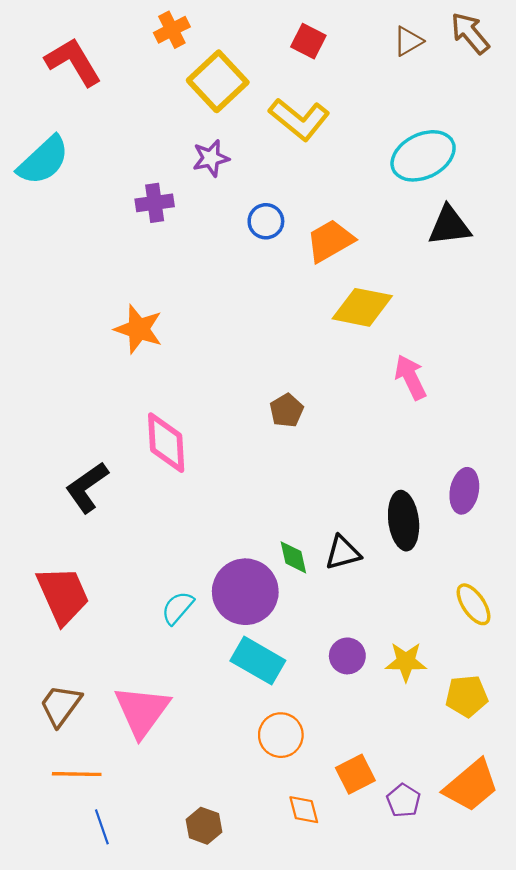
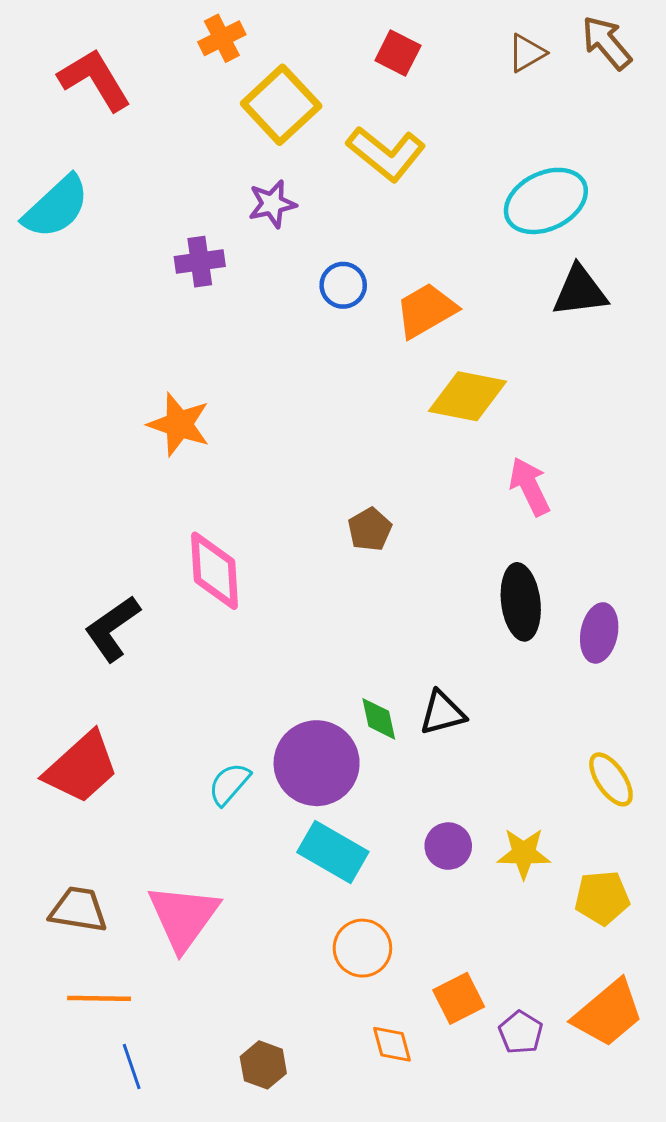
black ellipse: (404, 521) -> (521, 602), moved
red trapezoid: (63, 595) -> (81, 768), turned 72
brown trapezoid: (61, 705) -> (78, 910), turned 63

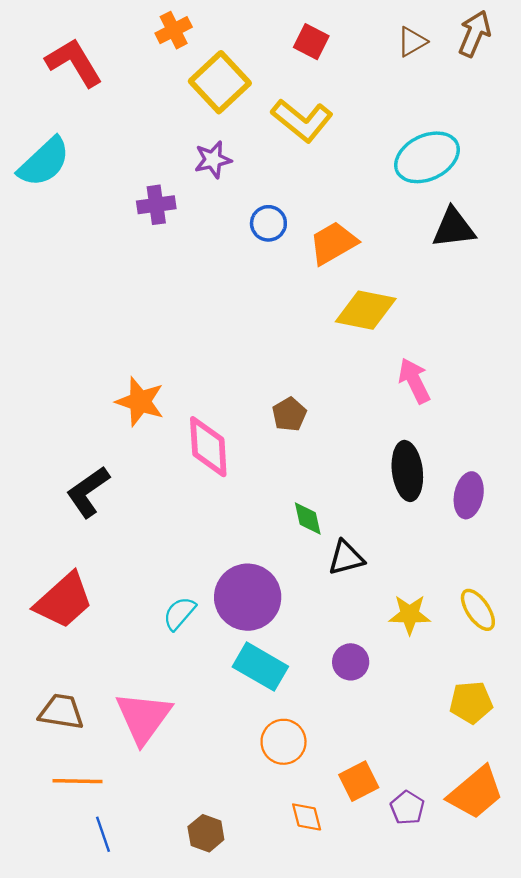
brown arrow: (607, 43) -> (474, 34), turned 63
orange star: (179, 424) -> (140, 402), moved
pink diamond: (214, 571) -> (208, 447), moved
green diamond: (379, 719) -> (308, 518), moved
yellow star: (524, 853) -> (410, 614), moved

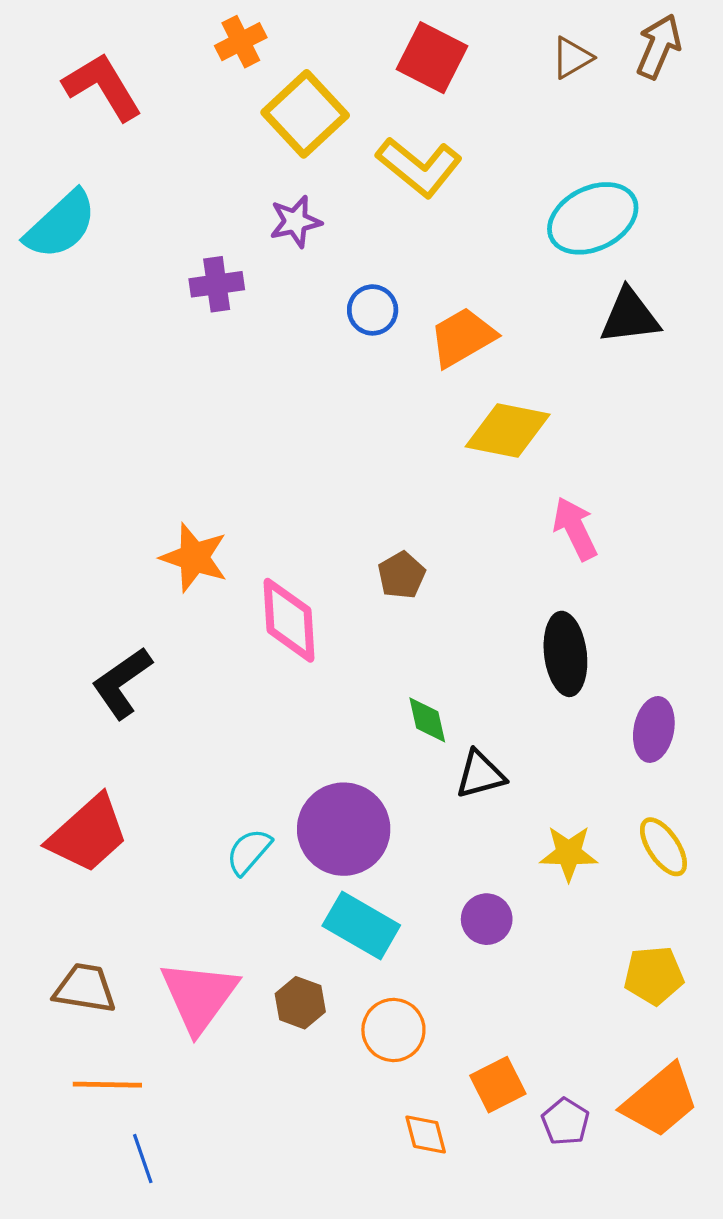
red square: (311, 42) -> (432, 58), size x1.4
purple ellipse: (469, 495) -> (654, 729), moved
brown hexagon: (206, 833) -> (300, 1003), moved

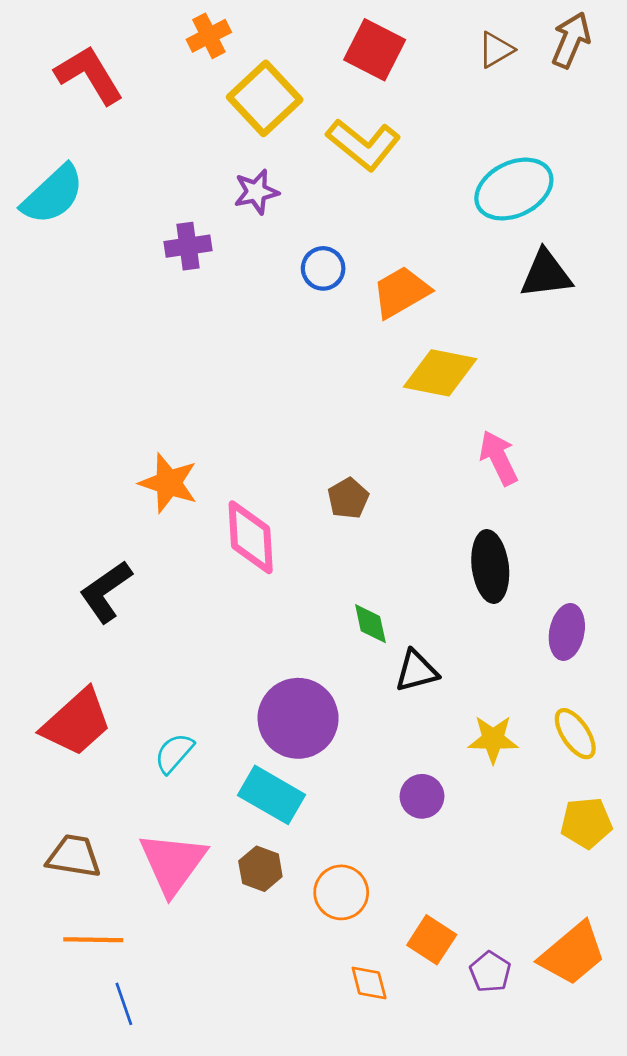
cyan semicircle: (249, 852) -> (174, 753), moved
cyan rectangle: (361, 926) -> (272, 795), moved
yellow pentagon: (654, 975) -> (586, 823), moved
orange square: (498, 1085) -> (432, 940), turned -30

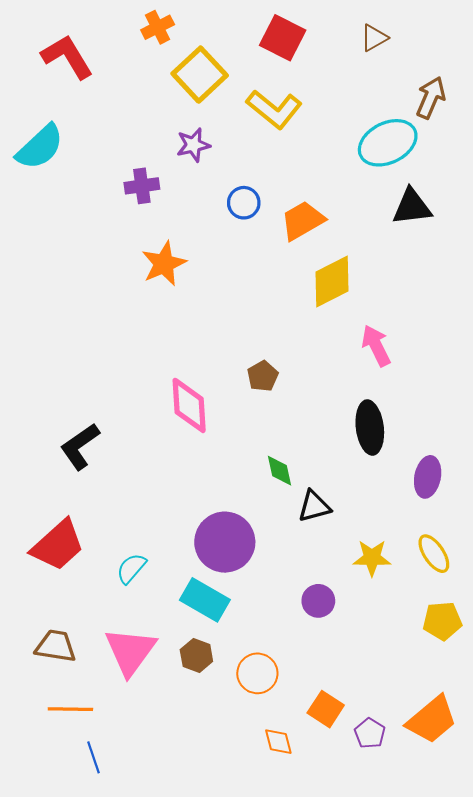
brown arrow: (571, 40) -> (431, 98), moved
yellow diamond: (440, 373) -> (332, 282), turned -38
orange star: (168, 483) -> (164, 264), moved, turned 30

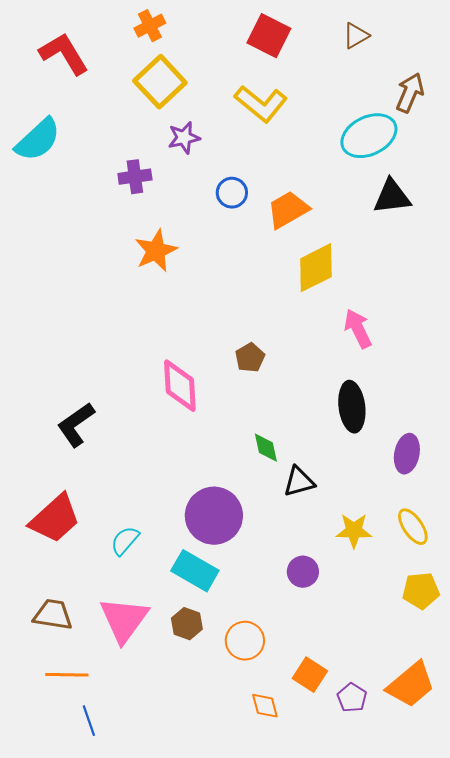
yellow square: (200, 75) -> (160, 82), moved

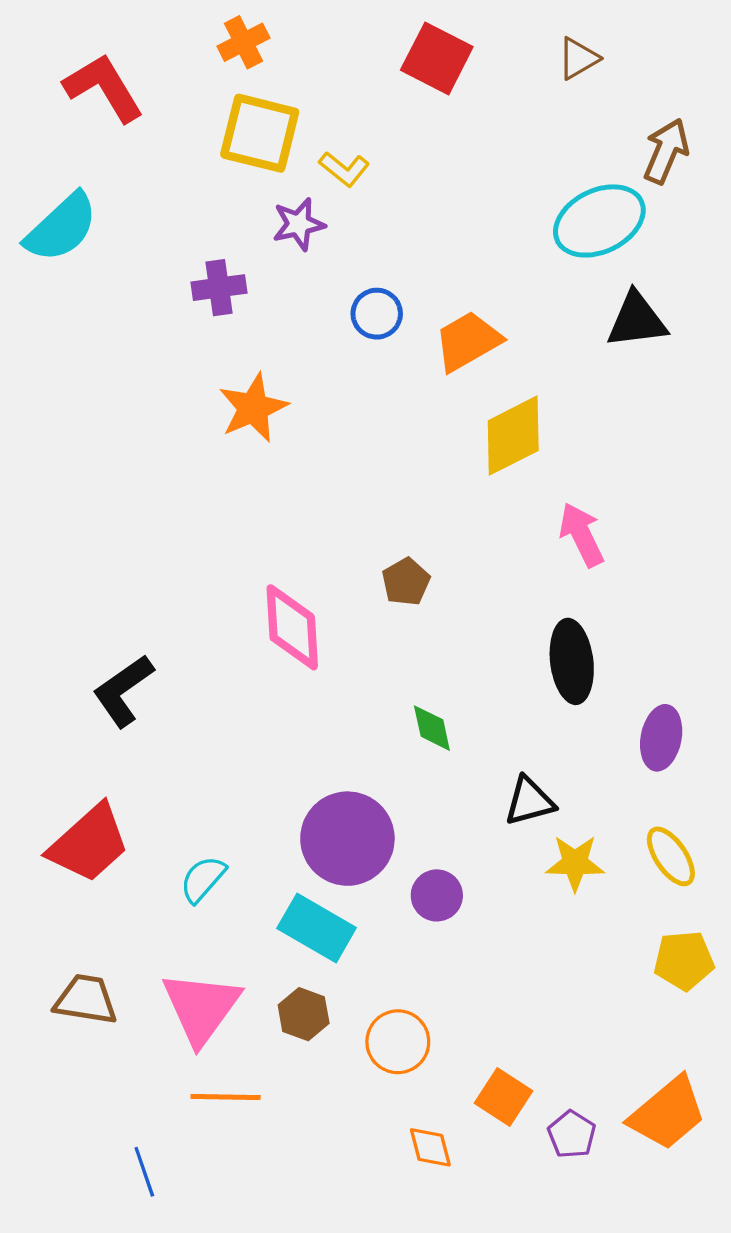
yellow square: (160, 82) -> (260, 133), turned -33
yellow L-shape: (261, 104) -> (344, 169), moved, size x0.6
black triangle: (299, 482) -> (529, 801), moved
purple circle: (303, 572) -> (437, 895), moved
orange line: (67, 675) -> (226, 1097), moved

